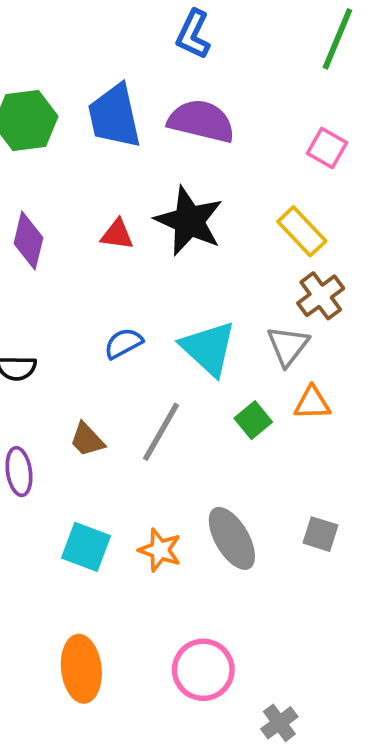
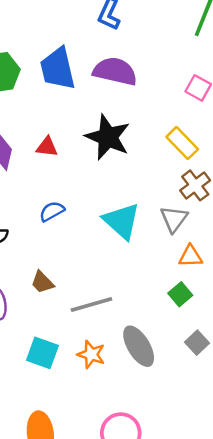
red triangle: (117, 234) -> (47, 147), moved
blue semicircle: (123, 343) -> (52, 211), moved
green square: (253, 420) -> (180, 294), moved
gray line: (161, 432) -> (91, 304), moved, turned 45
gray square: (321, 534) -> (197, 343), turned 30

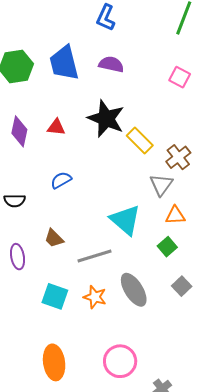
purple semicircle: (115, 71) -> (111, 64), size x0.7
yellow rectangle: (182, 143) -> (140, 140), moved
cyan triangle: (122, 221) -> (125, 220), moved

